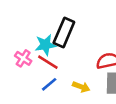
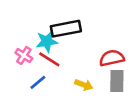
black rectangle: (64, 33) -> (66, 29), turned 56
blue line: (49, 84) -> (38, 82), moved

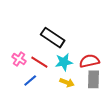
black rectangle: (66, 29) -> (53, 38), turned 45
cyan star: (47, 41) -> (64, 62), moved

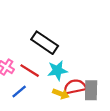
red semicircle: (89, 61) -> (75, 87), moved

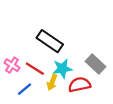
gray rectangle: (91, 90) -> (95, 64), moved, turned -48
yellow arrow: (61, 94) -> (52, 82), moved, turned 91

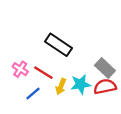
cyan star: (62, 69) -> (81, 84), moved
red semicircle: (79, 85) -> (105, 87), moved

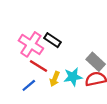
black rectangle: (59, 45) -> (52, 40), size x0.7
pink cross: (20, 69) -> (31, 44), moved, size x1.6

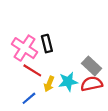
black rectangle: (52, 40) -> (47, 44), turned 42
blue line: (29, 85) -> (29, 98), moved

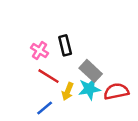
pink cross: (25, 48) -> (40, 50), size x0.6
gray rectangle: (92, 66) -> (91, 71), moved

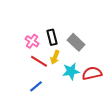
gray rectangle: (91, 71) -> (76, 42), moved
yellow arrow: (68, 91) -> (55, 57), moved

